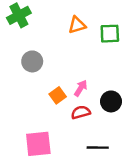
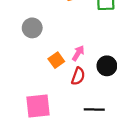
red semicircle: (81, 112) -> (78, 76), turned 126

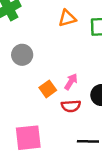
red semicircle: (78, 76) -> (71, 106), turned 66

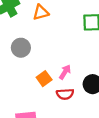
orange triangle: (67, 18) -> (41, 12), moved

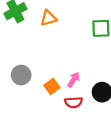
gray circle: (21, 48) -> (21, 75), moved

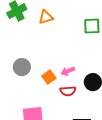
pink arrow: (74, 80) -> (68, 71), turned -144

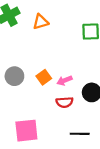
orange square: (49, 77) -> (44, 77), moved

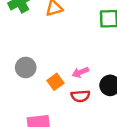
orange square: (44, 77) -> (55, 82), moved

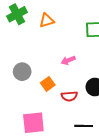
pink arrow: (80, 72) -> (68, 60), moved

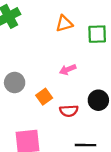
orange triangle: (47, 20) -> (64, 23), moved

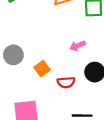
pink arrow: (68, 70) -> (78, 46), moved

